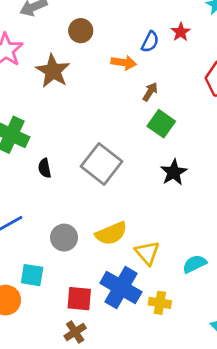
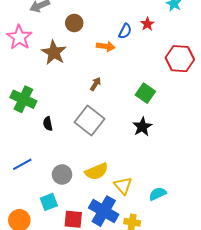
brown arrow: (150, 92) -> (96, 84), moved
green square: (161, 124) -> (145, 93), moved
cyan square: (32, 275) -> (49, 202), moved, turned -30

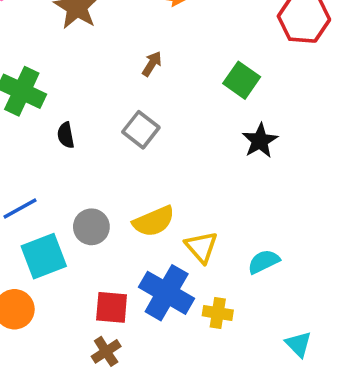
gray square: (89, 121) -> (141, 130), size x0.7
black star: (142, 127) -> (260, 141), moved
cyan square: (49, 202) -> (44, 256), moved, size x1.4

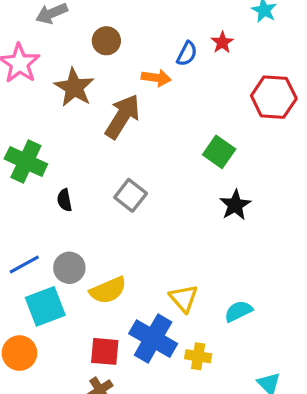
brown arrow: (152, 64) -> (122, 116), moved, size x2.0
yellow semicircle: (154, 221) -> (108, 290), moved
gray circle: (91, 227) -> (69, 268), moved

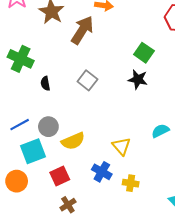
black star: (235, 205) -> (138, 79), moved, turned -30
cyan semicircle: (238, 311) -> (160, 131), moved
blue cross: (153, 339) -> (102, 172), size x0.7
red square: (105, 351) -> (60, 176), moved, turned -30

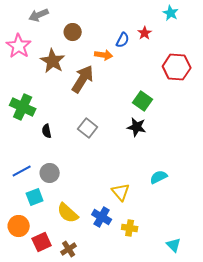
yellow semicircle: (73, 141) -> (68, 213), moved, turned 65
cyan square: (33, 151) -> (35, 197), size x0.7
red square: (60, 176) -> (42, 242), moved

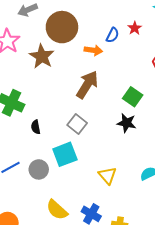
brown circle: (73, 32) -> (62, 27), size x1.8
brown arrow: (83, 79) -> (87, 85), moved
yellow triangle: (121, 192) -> (107, 176), moved
cyan square: (35, 197) -> (65, 154), moved, size x1.4

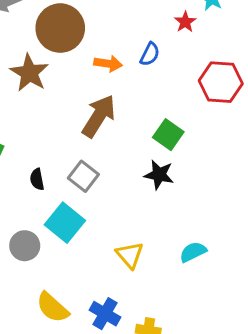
red star: (135, 28) -> (185, 22), moved
blue semicircle: (112, 35) -> (150, 54), moved
black semicircle: (36, 127) -> (37, 179), moved
cyan square: (65, 154) -> (65, 223), turned -30

